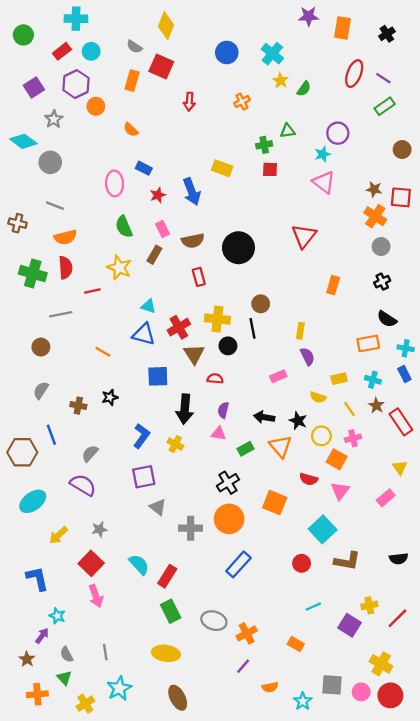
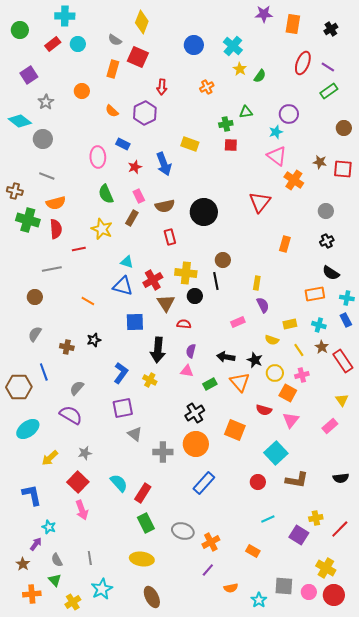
purple hexagon: (76, 84) -> (145, 113), moved
orange cross: (375, 216) -> (294, 180), moved
green cross: (33, 273) -> (28, 220), moved

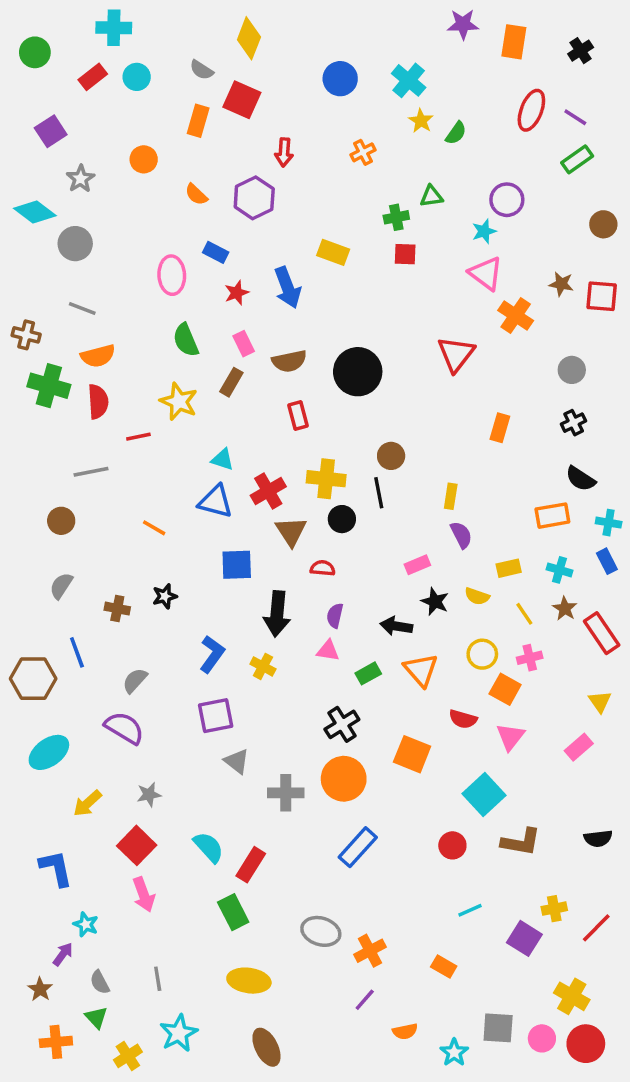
black star: (255, 360) -> (435, 602), moved
green rectangle: (146, 523) -> (233, 912), moved

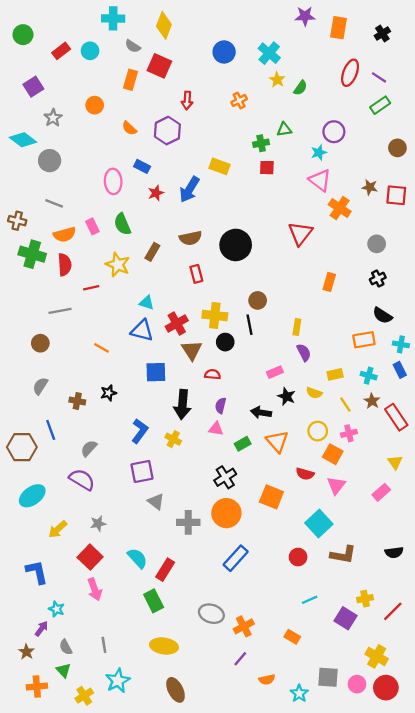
cyan cross: (114, 28) -> (113, 18), moved
blue arrow: (288, 287) -> (189, 190), turned 52
pink rectangle: (244, 344) -> (92, 226), moved

